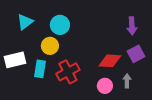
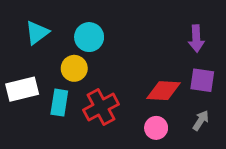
purple square: (136, 54) -> (202, 80), turned 36
gray arrow: (127, 81) -> (201, 120), moved, turned 32

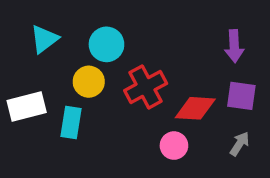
red cross: (101, 107) -> (146, 87), moved
pink circle: (156, 128) -> (174, 146), moved

